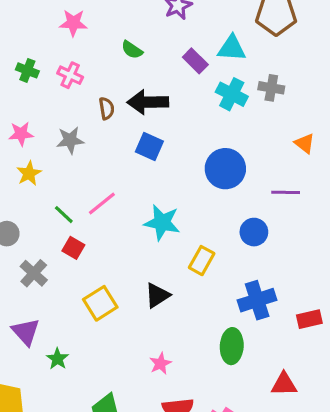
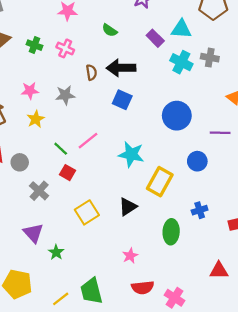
yellow rectangle: (202, 261) -> (160, 182), size x1.4
blue cross: (257, 300) -> (200, 210), size x0.6
green ellipse: (232, 346) -> (171, 232), moved

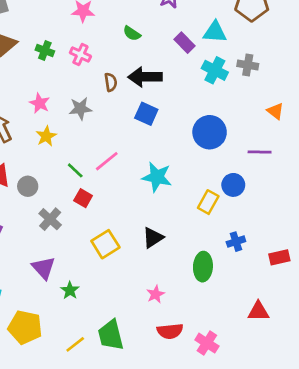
pink star: (30, 91) -> (40, 103), turned 30
yellow rectangle: (160, 182) -> (208, 202), moved, size x0.7

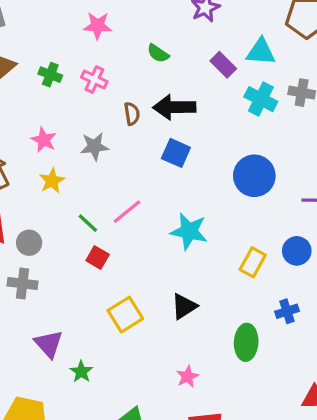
blue circle: (233, 185) -> (297, 251), moved
gray cross: (50, 219) -> (23, 284), moved, turned -35

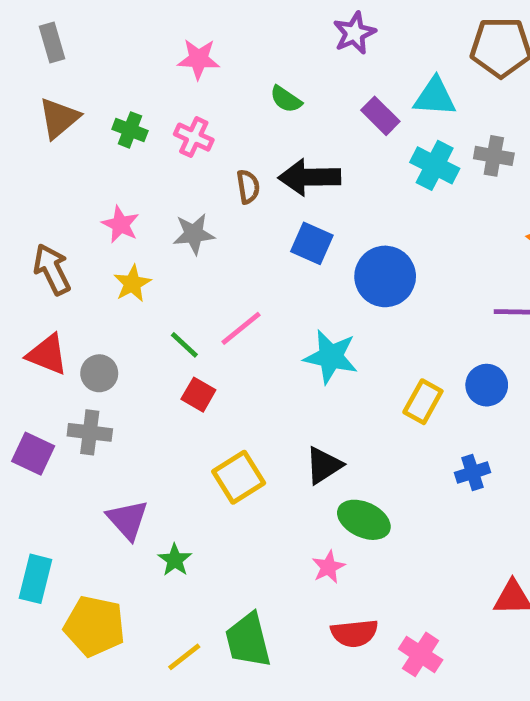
blue circle: (254, 176) -> (385, 276), moved
green ellipse: (246, 342) -> (364, 520), moved, turned -68

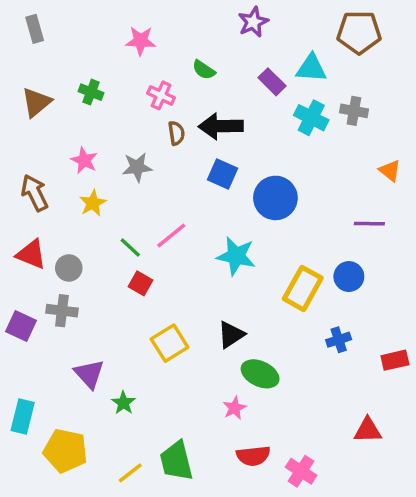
brown triangle: (59, 118) -> (36, 102), moved
pink cross: (194, 137) -> (161, 95), moved
yellow rectangle: (423, 402) -> (303, 288), size x1.4

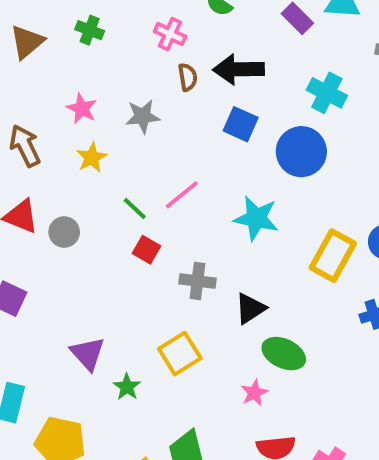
cyan cross: (311, 118) -> (327, 93), moved
gray cross: (62, 311) -> (197, 281), moved
yellow square: (170, 343) -> (180, 354), moved

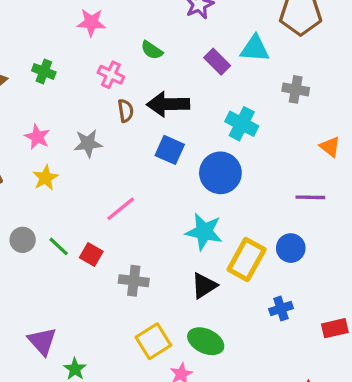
green line: (135, 208) -> (59, 246), moved
cyan star: (256, 218) -> (204, 232), moved
black triangle: (250, 308) -> (204, 286), moved
yellow square: (180, 354) -> (153, 341), moved

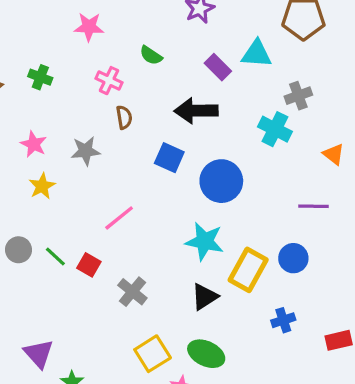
gray cross: (296, 89) -> (298, 96), turned -30
black arrow: (168, 104) -> (196, 111), moved
cyan cross: (242, 124) -> (275, 129), moved
gray cross: (134, 281) -> (132, 292), turned 32

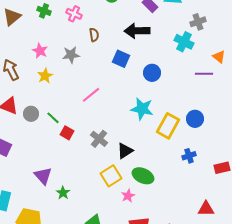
pink cross: (109, 81) -> (74, 14), moved
blue circle: (221, 181) -> (152, 73), size x0.7
purple line: (313, 206) -> (204, 74), moved
red square: (89, 265) -> (67, 133), moved
black triangle: (205, 297) -> (125, 151), moved

